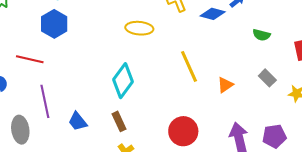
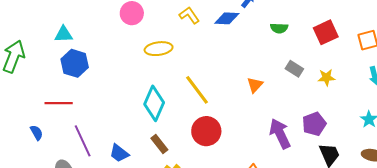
yellow line: (189, 66) -> (197, 90), moved
red circle: (183, 131) -> (206, 131), moved

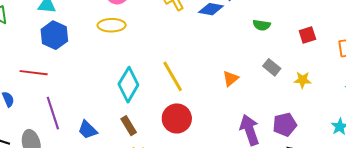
red square: (326, 32) -> (307, 35), size x0.7
yellow ellipse: (159, 49) -> (112, 25), moved

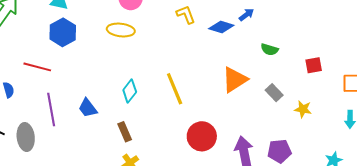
orange triangle: (231, 79) -> (235, 80), moved, size x1.6
cyan diamond: (128, 85) -> (130, 91), size x0.7
red circle: (177, 118) -> (202, 136), moved
blue trapezoid: (88, 130) -> (88, 108), moved

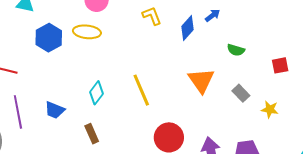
blue diamond: (221, 27) -> (187, 28), turned -65
blue hexagon: (63, 32) -> (49, 38), moved
orange triangle: (235, 80) -> (201, 80), turned -32
blue trapezoid: (88, 108) -> (55, 110), turned -30

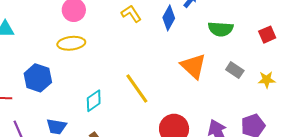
blue hexagon: (49, 38) -> (38, 78), moved
green semicircle: (236, 50) -> (221, 29), size x1.4
cyan diamond: (96, 93) -> (94, 101), turned 30

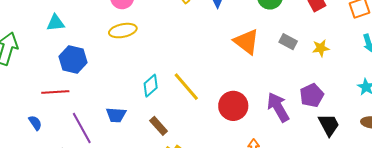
blue hexagon: (38, 78) -> (73, 59), moved
yellow line: (137, 88) -> (186, 87), moved

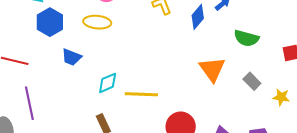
blue hexagon: (73, 59) -> (50, 22), moved
yellow line: (186, 87) -> (141, 94), turned -64
blue trapezoid: (116, 115) -> (72, 57), moved

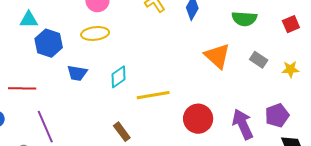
cyan diamond: (108, 83) -> (119, 77), moved

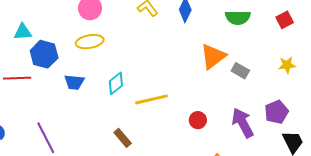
orange triangle: (217, 56) -> (213, 56), turned 44
gray rectangle: (259, 60) -> (240, 71), moved
red line: (22, 88) -> (17, 78), moved
red circle: (198, 119) -> (198, 120), size x0.6

